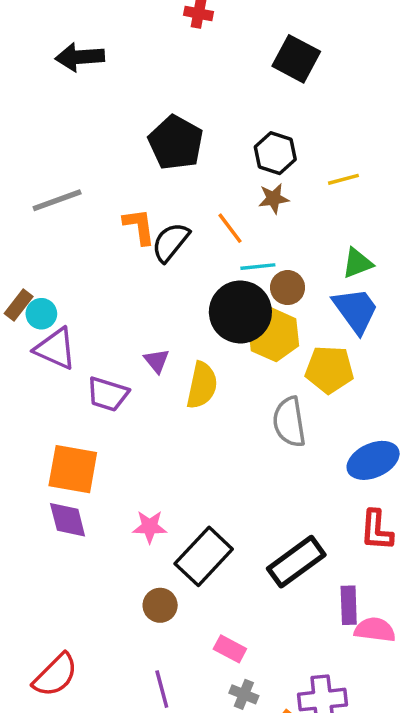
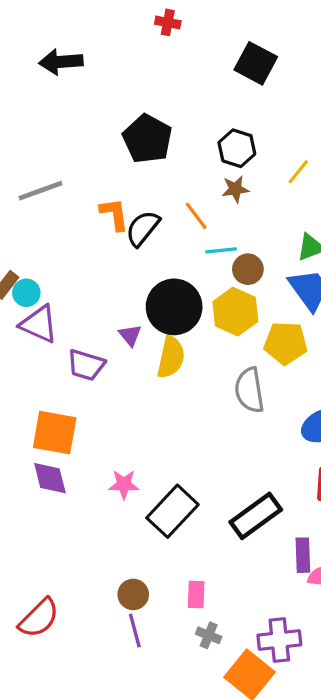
yellow line: (343, 179) -> (298, 172), turned -36
black circle: (240, 312) -> (174, 307), moved
brown circle: (160, 605) -> (133, 594), moved
pink rectangle: (230, 649) -> (196, 594), turned 64

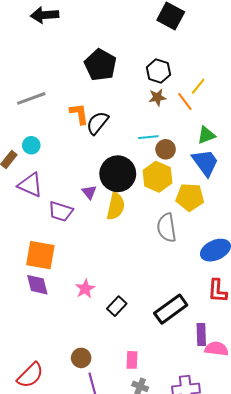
orange line: (196, 216) -> (185, 102), moved
cyan circle: (26, 293) -> (31, 145), moved
pink star: (124, 484) -> (85, 289), turned -30
black rectangle: (172, 511) -> (117, 306), size x0.6
brown circle: (133, 594) -> (81, 358), moved

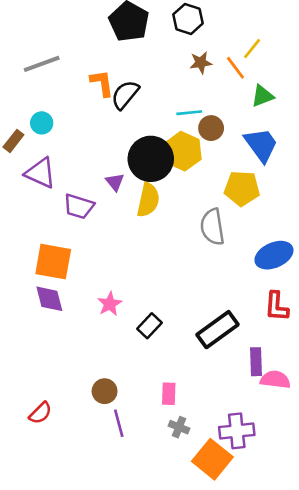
black hexagon: (158, 71) -> (188, 19), moved
green triangle: (206, 135) -> (262, 96), moved
yellow hexagon: (157, 177) -> (183, 151), moved
red semicircle: (30, 375) -> (40, 413), size x0.7

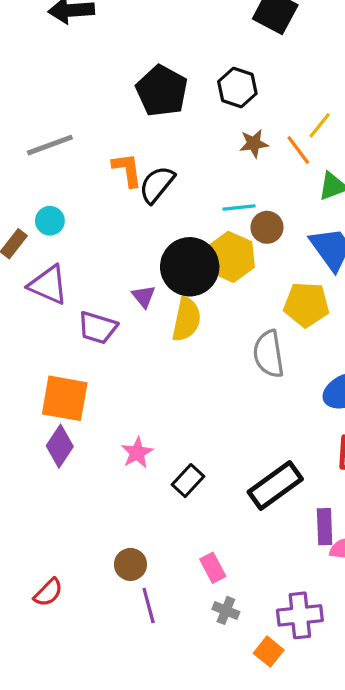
purple diamond: (49, 299) -> (60, 446), turned 48
pink rectangle: (169, 394) -> (213, 568), turned -30
orange square: (212, 459) -> (269, 652), size x0.6

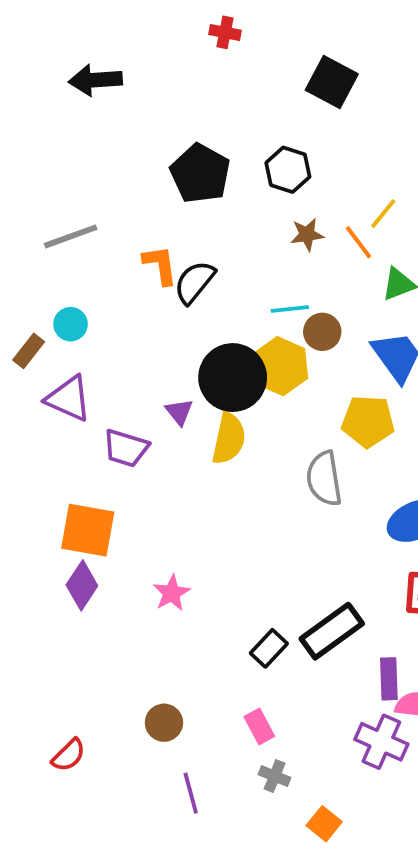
black rectangle: (188, 481) -> (269, 648), moved
purple line: (149, 606) -> (191, 793), moved
purple cross: (300, 615) -> (381, 742), moved, turned 30

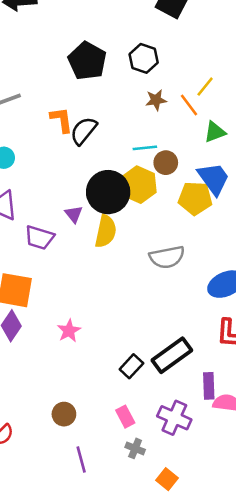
yellow pentagon: (368, 421) -> (195, 198), moved
gray semicircle: (324, 479) -> (167, 257), turned -92
purple cross: (381, 742) -> (174, 418), moved

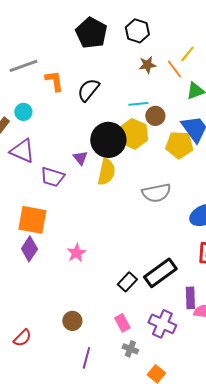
orange L-shape: (62, 120) -> (54, 81), moved
purple line: (81, 459) -> (86, 358), turned 30

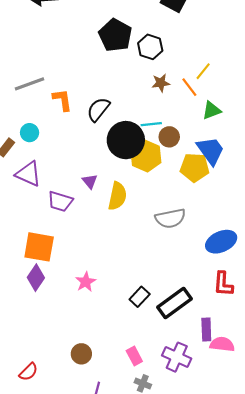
black pentagon: (91, 33) -> (115, 35), moved
black circle: (108, 140) -> (126, 140), moved
black rectangle: (127, 282) -> (140, 297), moved

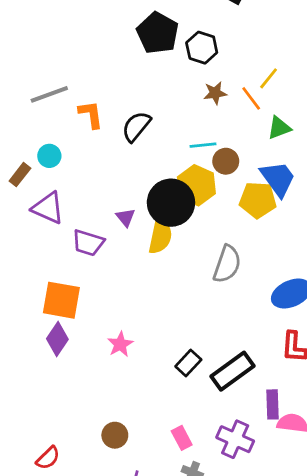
black circle: (126, 140) -> (171, 203), moved
gray semicircle: (170, 218) -> (227, 264), turned -60

